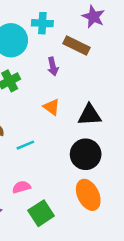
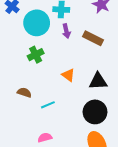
brown rectangle: (76, 46) -> (93, 38), moved
purple arrow: (53, 66) -> (66, 31), moved

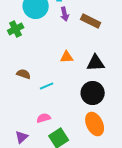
green cross: (36, 55) -> (16, 29), moved
orange triangle: (68, 75) -> (67, 57), turned -40

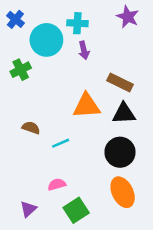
brown rectangle: (91, 21) -> (120, 83), moved
orange triangle: (67, 57) -> (86, 106), size x1.6

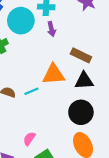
cyan line: (61, 143) -> (31, 91), moved
pink semicircle: (57, 184) -> (29, 139), turned -40

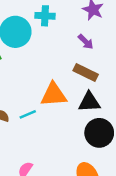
purple arrow: (51, 29) -> (86, 42), moved, turned -32
black circle: (81, 112) -> (99, 133), moved

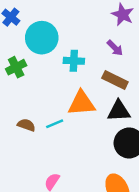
cyan cross: (45, 16) -> (74, 61), moved

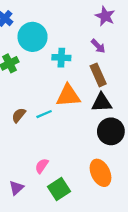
brown rectangle: (115, 80) -> (98, 75), turned 40
brown semicircle: (26, 125) -> (19, 115), turned -70

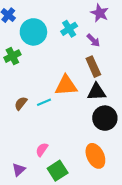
cyan cross: (61, 58) -> (69, 29), moved, turned -35

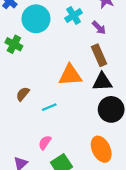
green cross: (12, 56) -> (14, 44), turned -35
cyan line: (44, 102) -> (49, 107), moved

